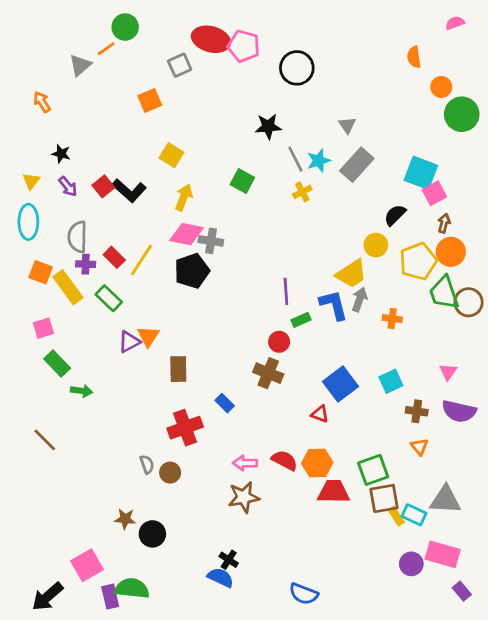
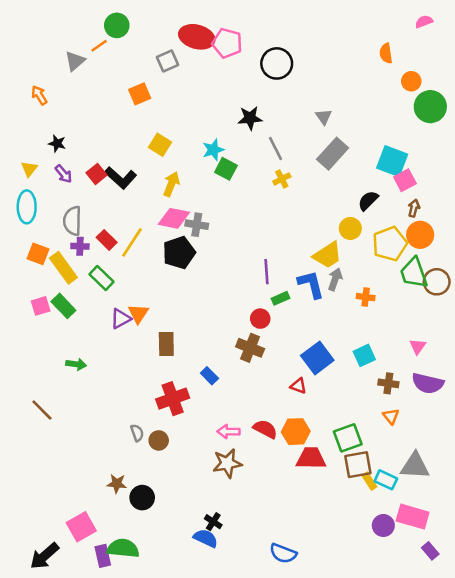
cyan star: (319, 161) -> (213, 150), moved
green rectangle: (57, 364) -> (63, 306), moved

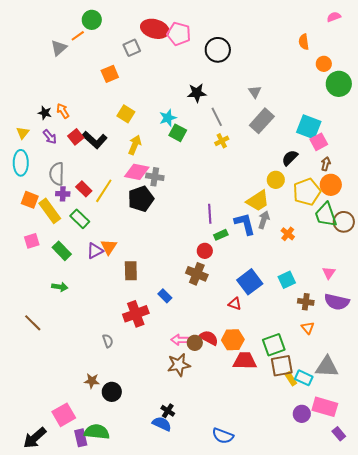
orange arrow: (39, 95) -> (63, 111), moved
orange cross: (366, 297) -> (288, 234), turned 32
green rectangle: (63, 306) -> (62, 251), moved
brown circle: (159, 440) -> (195, 343), moved

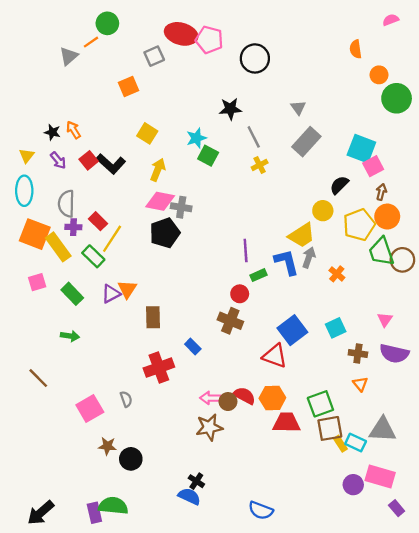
yellow line: (104, 191) -> (112, 239), moved
orange square: (30, 200) -> (35, 234), size x1.5
red triangle: (235, 304) -> (275, 356), size x1.6
pink square: (64, 415) -> (90, 409), moved

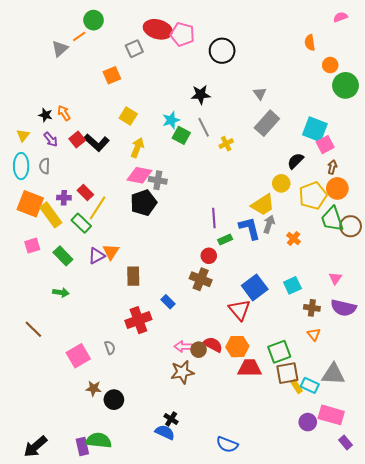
gray line: (254, 137) -> (204, 127), moved
gray semicircle: (66, 204) -> (45, 166), moved, size x0.7
red triangle: (275, 356) -> (239, 310), turned 30

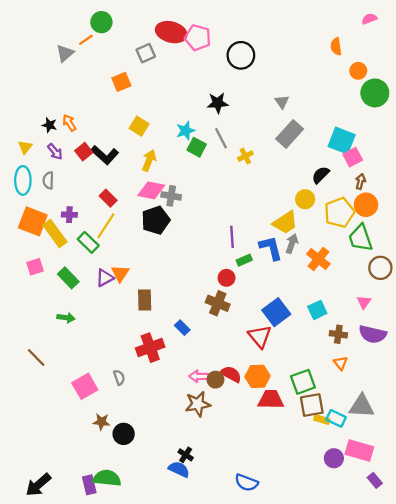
red rectangle: (85, 193) -> (108, 198), moved
brown circle: (351, 226) -> (380, 268), moved
orange cross: (293, 238) -> (318, 259), size x1.5
yellow rectangle: (297, 386) -> (322, 419), turned -40

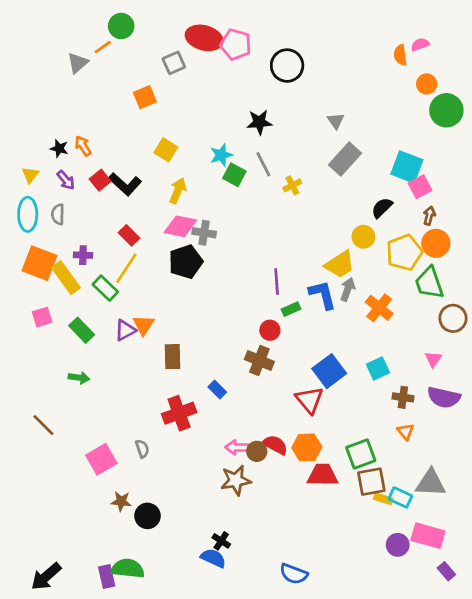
pink semicircle: (369, 19) -> (420, 44), moved

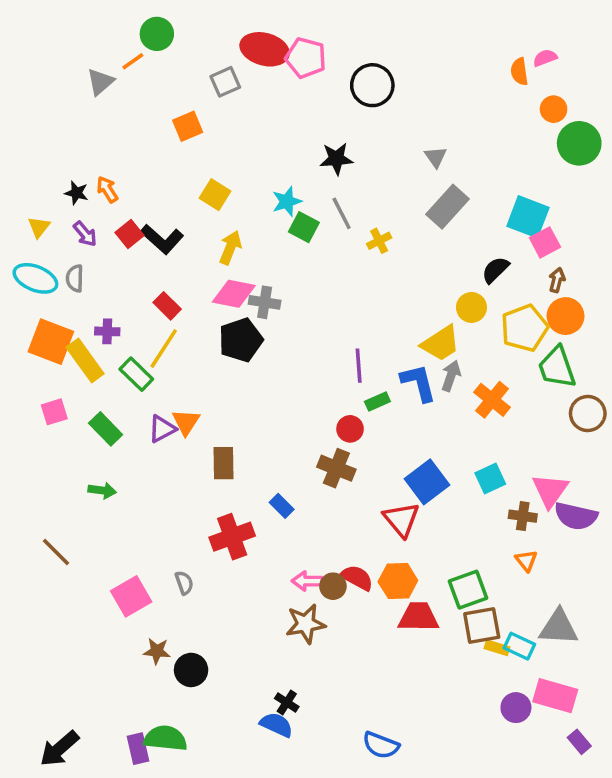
cyan ellipse: (28, 214) -> (35, 278), turned -68
pink triangle: (433, 359) -> (550, 490), moved, size x1.6

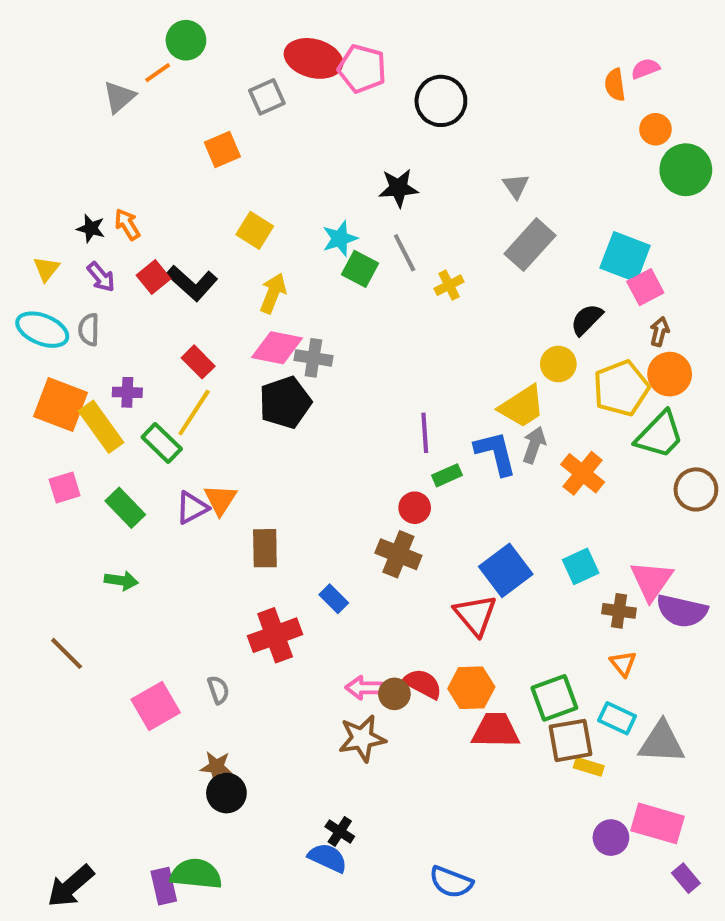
green trapezoid: (557, 367) -> (660, 435), turned -117
cyan rectangle: (519, 646) -> (617, 718), moved
brown star: (157, 651) -> (216, 767), moved

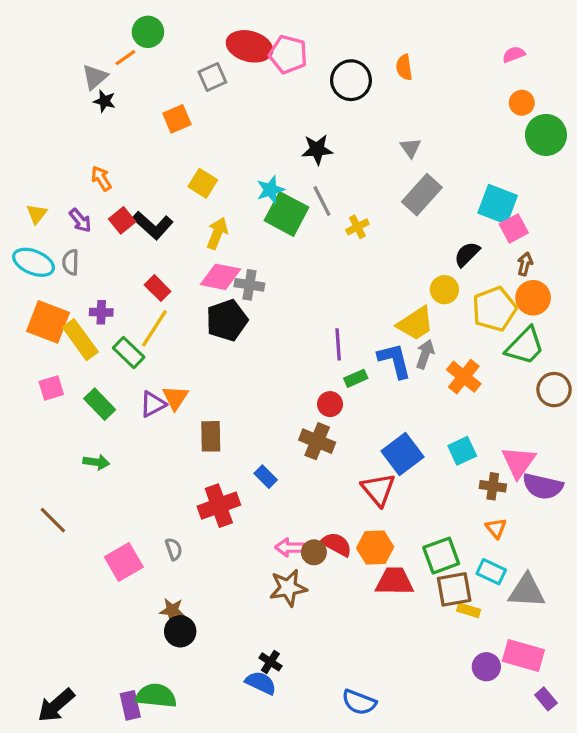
orange semicircle: (615, 85) -> (404, 67), moved
black star: (91, 228) -> (104, 101), moved
green square: (360, 269) -> (287, 214), size x1.5

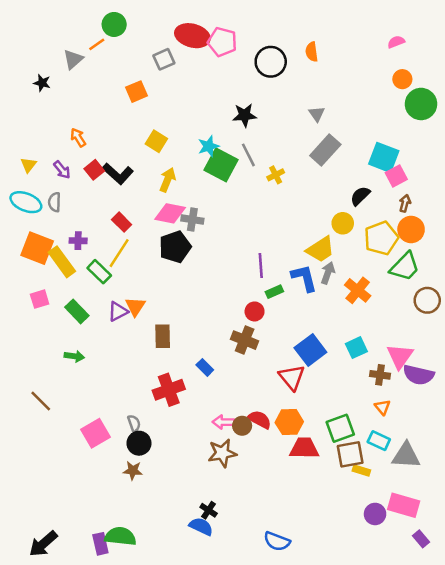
black star: (104, 101) -> (42, 83), moved
black circle: (180, 631) -> (139, 443), moved

